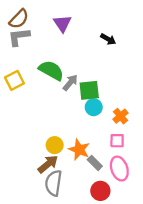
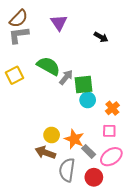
brown arrow: (48, 164) -> (45, 153), turned -120
pink ellipse: (119, 169) -> (111, 157), turned 75
gray semicircle: (53, 183) -> (67, 170), moved

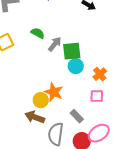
green semicircle: (48, 66) -> (38, 33), size x0.6
orange star: (74, 139) -> (54, 92), moved
pink ellipse: (111, 157) -> (99, 133), moved

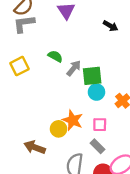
pink square: (97, 96) -> (100, 125), moved
brown arrow: (35, 117) -> (35, 147), moved

